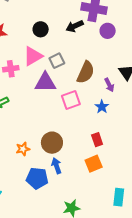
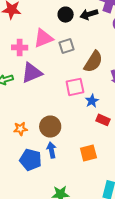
black circle: (41, 29) -> (66, 15), moved
purple triangle: (45, 82) -> (32, 73), moved, turned -30
blue star: (102, 107) -> (92, 101), moved
red rectangle: (97, 140) -> (103, 120), moved, turned -56

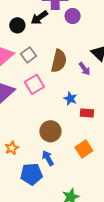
pink square: (75, 87) -> (34, 84), moved
brown circle: (50, 127) -> (50, 131), moved

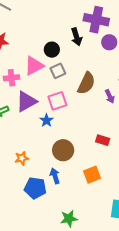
black arrow: (39, 18) -> (76, 37), turned -84
black circle: (17, 25) -> (52, 50), moved
blue star: (70, 99) -> (46, 120), moved

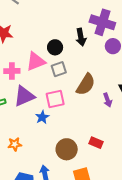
brown circle: (63, 150) -> (67, 149), moved
orange star: (22, 158) -> (15, 144), moved

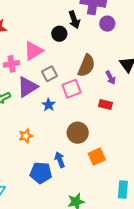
black circle: (55, 47) -> (59, 34), moved
gray square: (59, 69) -> (49, 74), moved
pink square: (55, 99) -> (72, 89), moved
red rectangle: (96, 143) -> (106, 105), moved

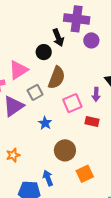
brown semicircle: (86, 66) -> (57, 78), moved
purple arrow: (110, 78) -> (96, 94), turned 32
pink square: (72, 89) -> (72, 103), moved
blue star: (49, 105) -> (45, 123), moved

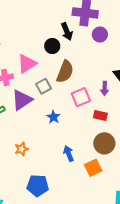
brown circle: (65, 150) -> (104, 143), moved
blue arrow: (48, 178) -> (69, 154), moved

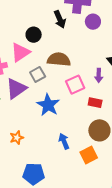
black circle: (52, 46) -> (34, 35), moved
brown semicircle: (65, 72) -> (59, 59), turned -105
blue star: (53, 117) -> (48, 105), size x1.6

